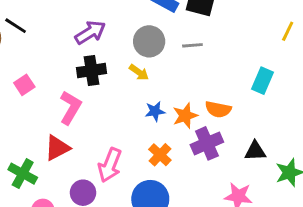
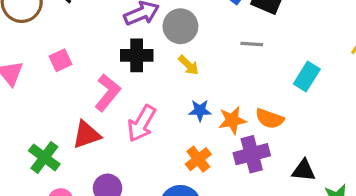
gray circle: (149, 41) -> (180, 26), moved
cyan rectangle: (263, 81) -> (307, 76), moved
pink arrow: (110, 165) -> (142, 123), moved

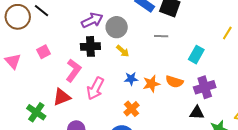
purple cross: (252, 154) -> (205, 87), moved

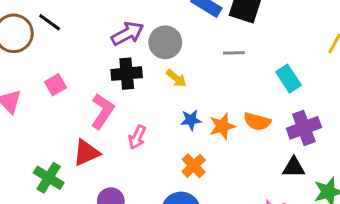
cyan rectangle: (196, 55) -> (289, 79), turned -60
pink arrow: (95, 88) -> (137, 137), size x0.7

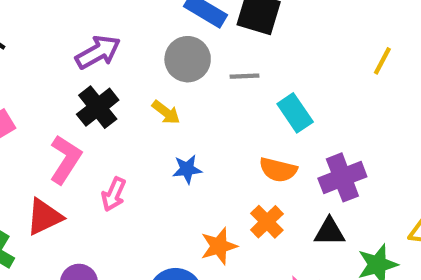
gray circle: (165, 42) -> (188, 59), moved
black cross: (127, 74) -> (98, 107), turned -32
cyan rectangle: (289, 79) -> (295, 113), moved
orange star: (222, 126) -> (219, 246), moved
orange cross: (194, 166) -> (267, 222), moved

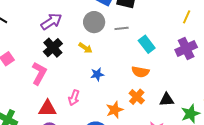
purple cross: (342, 177) -> (186, 48), moved
pink arrow: (114, 194) -> (74, 98), moved
red triangle: (44, 217) -> (47, 108), moved, turned 30

